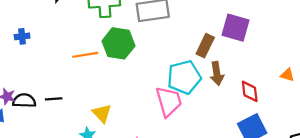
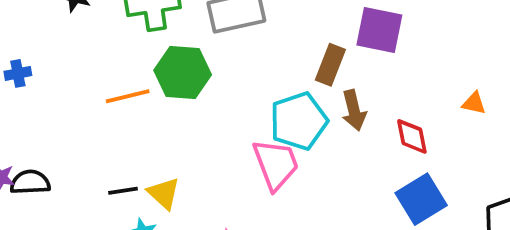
black line: (54, 99) -> (123, 191), moved

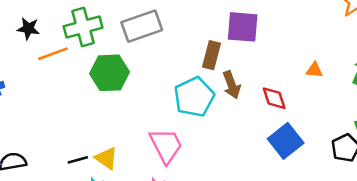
orange line: (128, 96) -> (53, 54), moved
pink trapezoid: (276, 164) -> (166, 146), moved

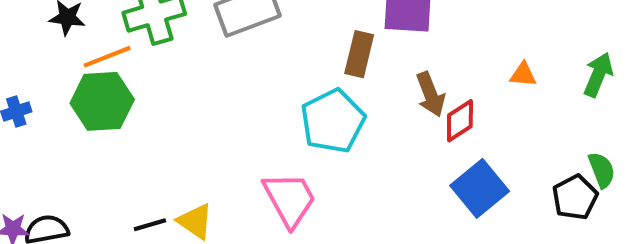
green hexagon: (109, 73) -> (102, 101), moved
brown arrow: (232, 85) -> (431, 94), moved
red diamond: (274, 98) -> (460, 121), turned 76

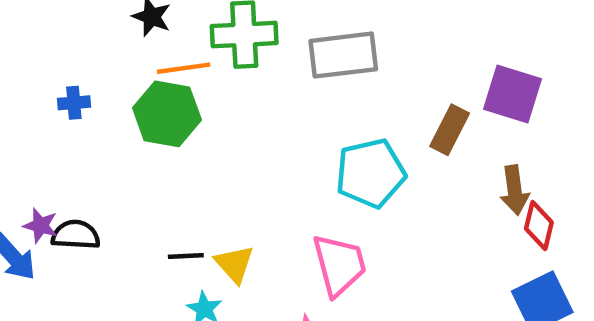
cyan pentagon: (333, 121) -> (371, 173), moved
red diamond: (460, 121) -> (539, 225), turned -57

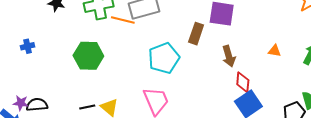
orange line: (184, 68) -> (123, 20), moved, turned 30
green hexagon: (167, 114) -> (88, 56), moved
red diamond: (539, 225) -> (243, 82), moved

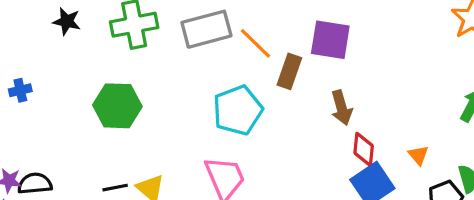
orange line: (123, 20) -> (255, 43), moved, turned 30
orange triangle: (275, 51) -> (418, 155), moved, turned 40

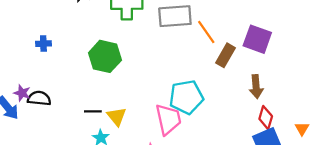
blue cross: (20, 90) -> (43, 44), moved
cyan pentagon: (238, 110) -> (186, 97), moved

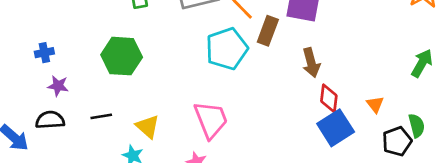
purple star: (22, 93) -> (58, 86), moved
cyan pentagon: (186, 97) -> (227, 49), moved
black line: (93, 111) -> (101, 116), moved

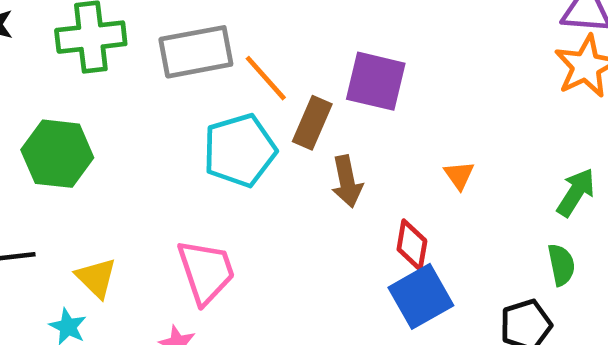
brown arrow: (311, 63) -> (347, 181), moved
orange triangle: (375, 104) -> (459, 175), moved
green semicircle: (417, 126) -> (561, 265), moved

